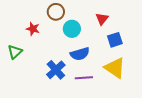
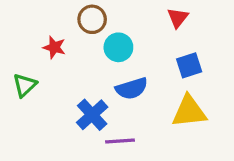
red triangle: (102, 19) -> (178, 18), moved
yellow triangle: (115, 68) -> (189, 111), turned -40
purple line: (84, 78) -> (120, 141), moved

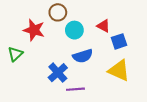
red triangle: (178, 18) -> (103, 26), moved, turned -40
red star: (54, 47) -> (34, 30), size x1.5
yellow triangle: (189, 111) -> (119, 71), turned 30

